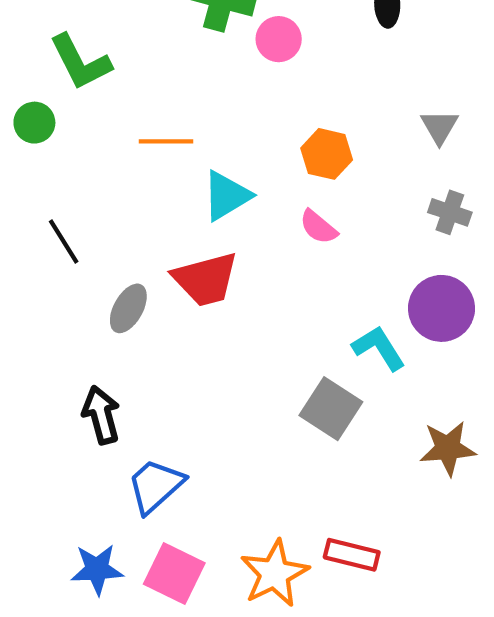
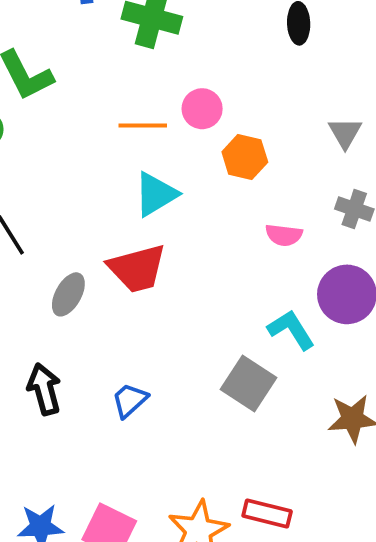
pink circle: (279, 39) -> (202, 109), moved
orange line: (166, 141) -> (143, 125), moved
pink semicircle: (318, 227) -> (284, 235), moved, turned -33
blue trapezoid: (155, 486) -> (130, 400), moved, size x0.7

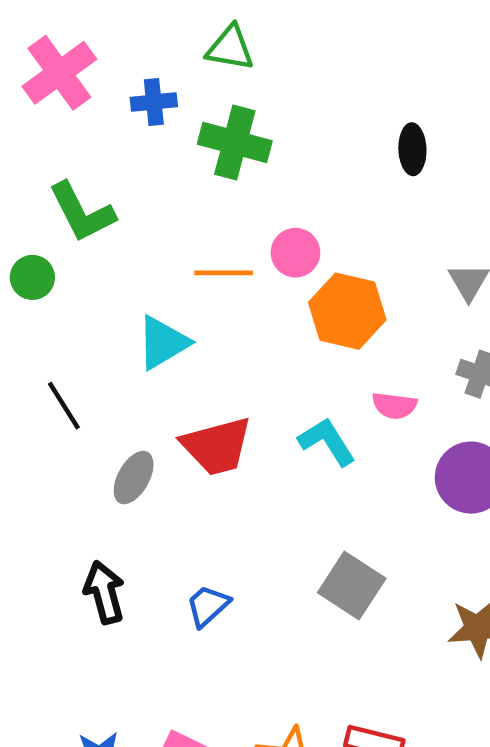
orange hexagon: (245, 157) -> (347, 311), size x1.4
cyan triangle: (156, 194) -> (163, 343), moved
cyan L-shape: (291, 330) -> (327, 442), moved

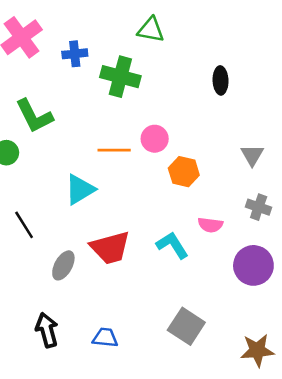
green triangle: (230, 48) -> (151, 30), moved
orange hexagon: (347, 311) -> (184, 172), size x0.7
blue trapezoid: (208, 606) -> (105, 338), turned 48

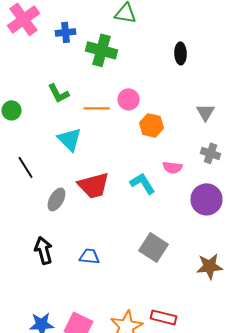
green L-shape: (34, 116) -> (58, 93), moved, size x0.7
cyan triangle: (80, 189) -> (70, 139), turned -44

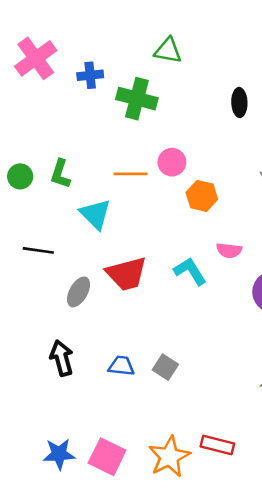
green L-shape: (58, 93) -> (60, 174), moved, turned 45
black line: (26, 167) -> (38, 250), turned -50
gray square: (154, 247) -> (165, 367), moved, size x0.7

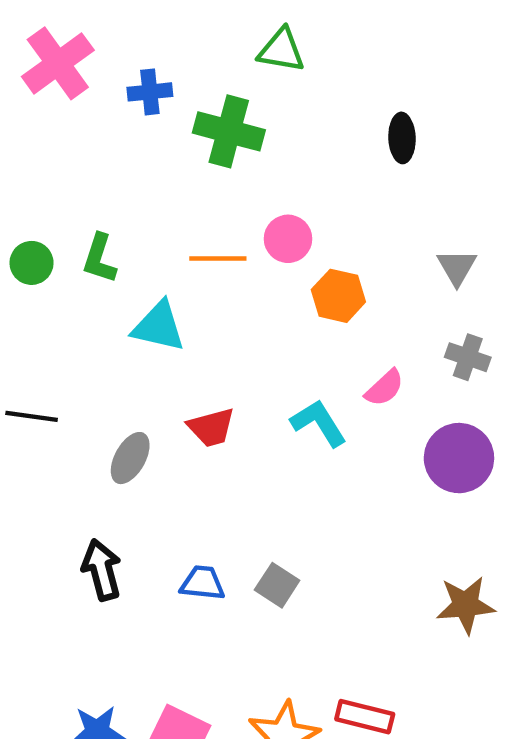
cyan triangle: (95, 214) -> (159, 326), turned -32
black line: (38, 250) -> (32, 416), moved
pink semicircle: (229, 250) -> (384, 388), turned -50
red trapezoid: (127, 274) -> (211, 427), size x0.7

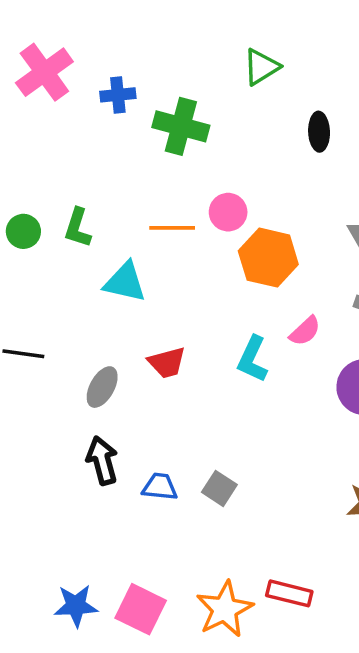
green triangle: (281, 50) -> (261, 67), moved, turned -42
orange hexagon: (338, 296) -> (268, 258), size x1.4
cyan L-shape: (319, 423) -> (253, 359), turned -123
black arrow: (102, 570) -> (102, 461), moved

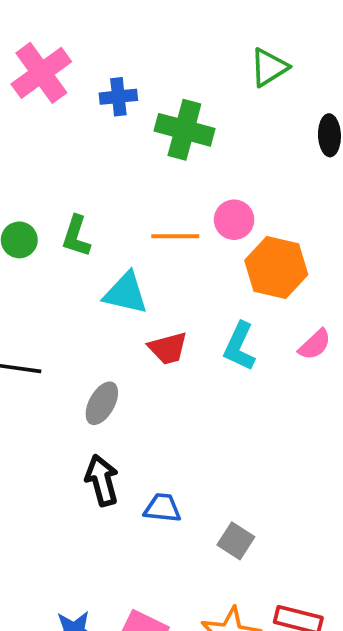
cyan L-shape: (253, 359) -> (240, 346), moved
red trapezoid: (167, 363) -> (168, 348), moved
gray square: (219, 488) -> (236, 541), moved

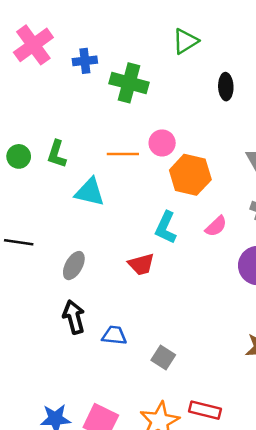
red trapezoid: (168, 348) -> (141, 264), moved

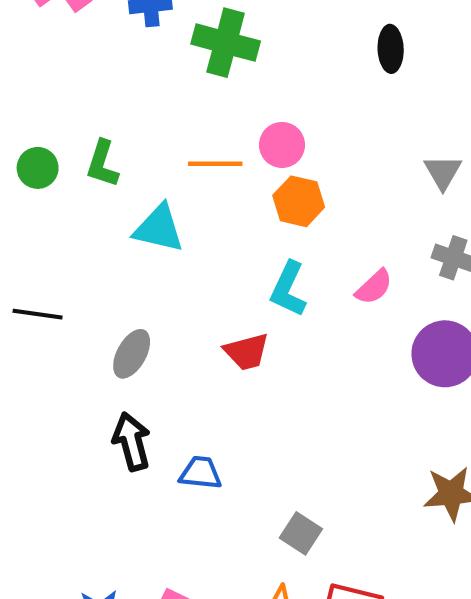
orange hexagon: (190, 175) -> (299, 201), moved, size x0.7
gray square: (163, 357) -> (301, 533), moved

